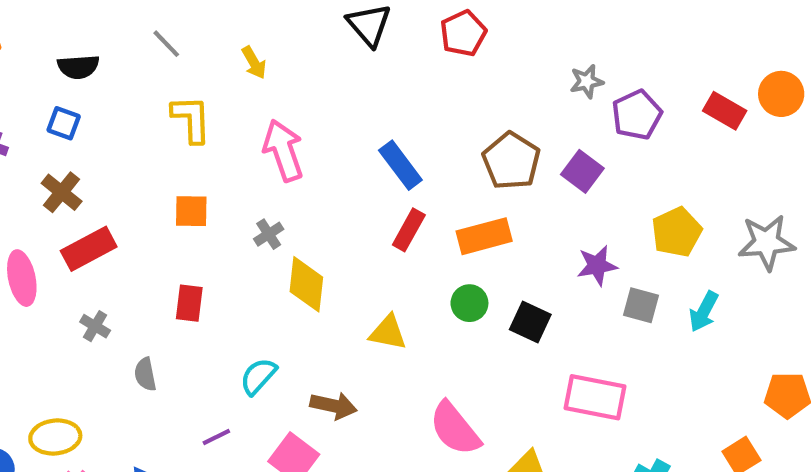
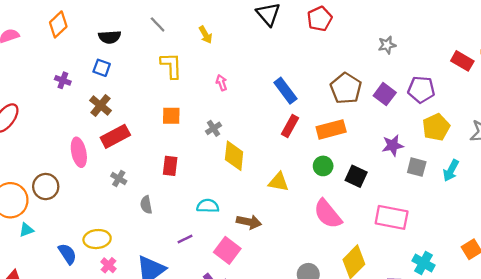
purple pentagon: (637, 115) -> (421, 89), moved, turned 30
pink arrow: (283, 150) -> (221, 83), size x0.5
cyan semicircle: (258, 376) -> (208, 206), turned 50
pink semicircle: (455, 429) -> (328, 214), moved

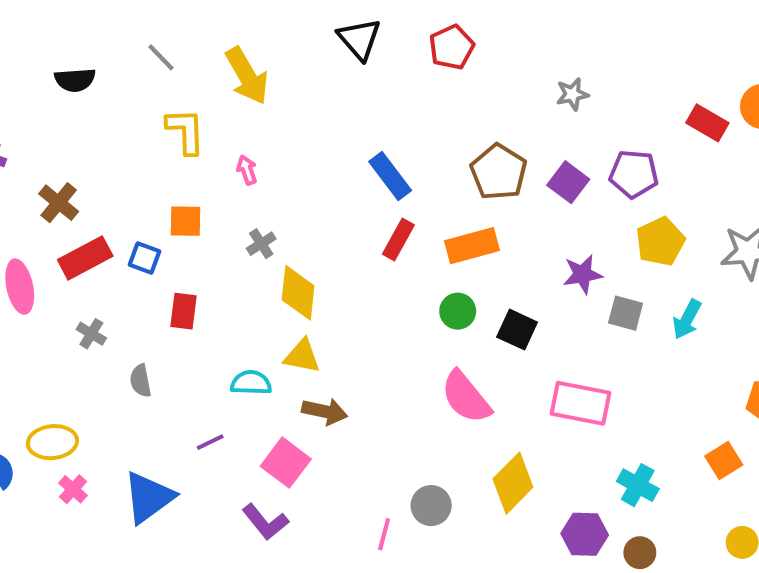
yellow arrow: (206, 35) -> (247, 76), size x1.8
blue square: (102, 68) -> (145, 258), moved
pink arrow: (221, 83) -> (247, 170), moved
yellow triangle: (279, 182) -> (302, 356), moved

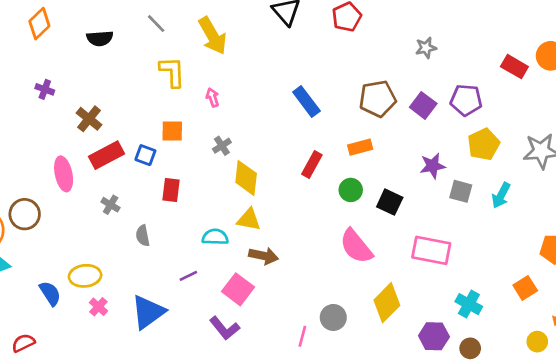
brown pentagon: (499, 172) -> (378, 99), turned 30
red rectangle: (398, 240) -> (312, 164), moved
orange rectangle: (472, 246) -> (360, 147), size x0.7

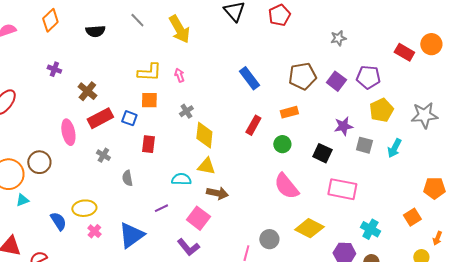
yellow L-shape: (172, 72) -> (149, 72), moved, turned 95
black square: (390, 202) -> (322, 153), moved
yellow diamond: (387, 303) -> (309, 228), turned 72

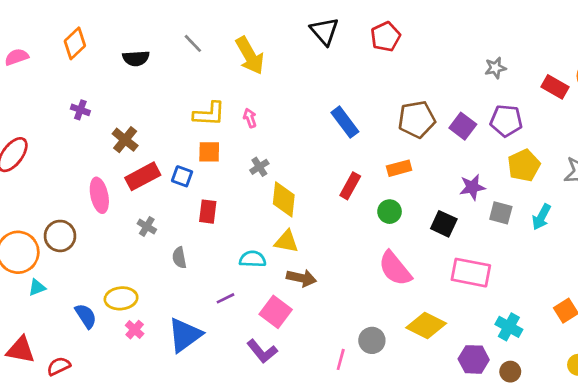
gray star: (338, 38) -> (495, 68), moved

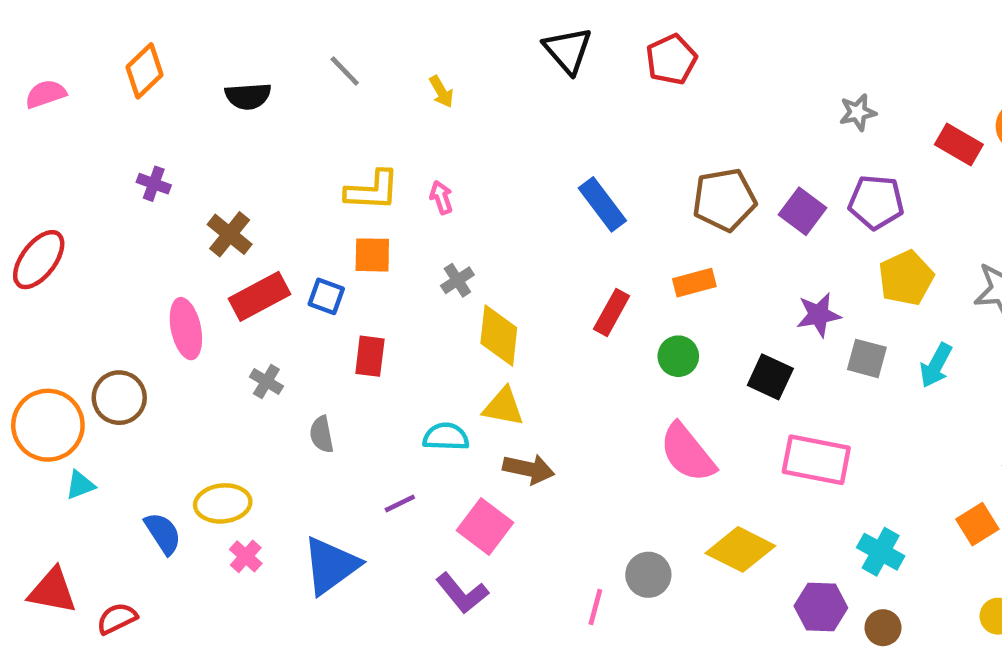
yellow arrow: (250, 56) -> (441, 92), size x0.5

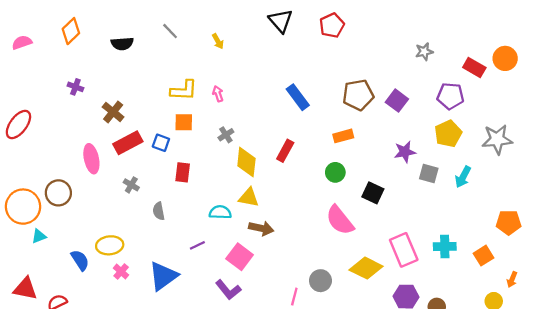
purple pentagon: (876, 202) -> (450, 96), moved
red rectangle: (612, 312) -> (285, 151), moved
black square: (770, 377) -> (373, 193), moved
pink rectangle: (816, 460) -> (404, 250), moved, turned 56
cyan cross: (881, 552) -> (445, 246), moved, turned -30

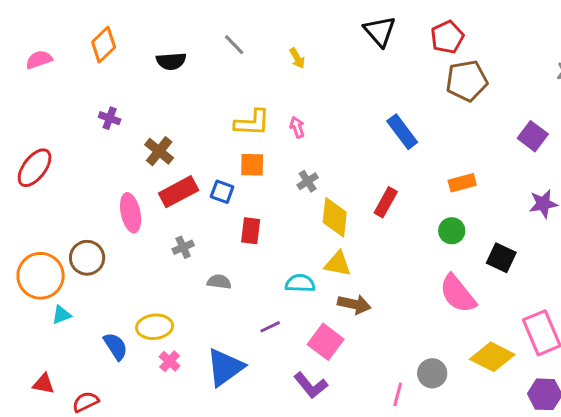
brown pentagon: (358, 95) -> (467, 81), moved
gray cross: (131, 185) -> (183, 247), turned 35
gray semicircle: (159, 211) -> (219, 282), turned 108
red triangle: (25, 289) -> (44, 384), size x0.7

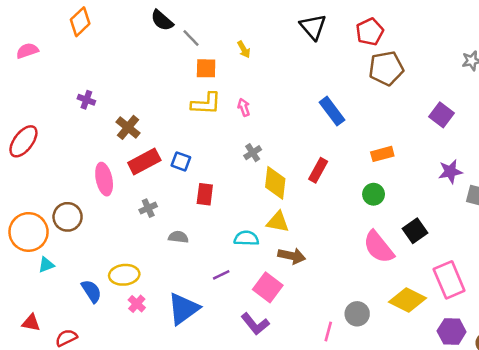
orange diamond: (104, 45) -> (80, 22), moved
black semicircle: (171, 61) -> (162, 20), moved, turned 45
orange square: (252, 165) -> (206, 68), moved
black square: (501, 258) -> (415, 231), moved, turned 30

